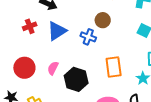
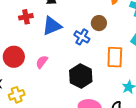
orange rectangle: (114, 67) -> (115, 57), moved
black hexagon: (76, 79) -> (81, 76), moved

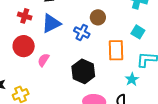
red cross: (26, 17) -> (25, 16), turned 32
red circle: (14, 57) -> (24, 46), moved

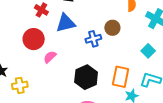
blue cross: (82, 32) -> (93, 39), turned 35
orange rectangle: (116, 50) -> (121, 77), moved

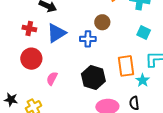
blue cross: (93, 39) -> (88, 39), turned 35
pink semicircle: (50, 57) -> (52, 78), moved

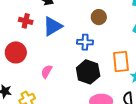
blue cross: (88, 39) -> (85, 42), moved
red circle: (31, 59) -> (16, 52), moved

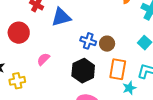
brown circle: (99, 17) -> (107, 44), moved

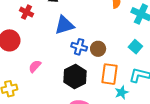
blue triangle: (61, 17) -> (64, 25), moved

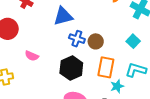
pink semicircle: (35, 66) -> (32, 56), turned -112

